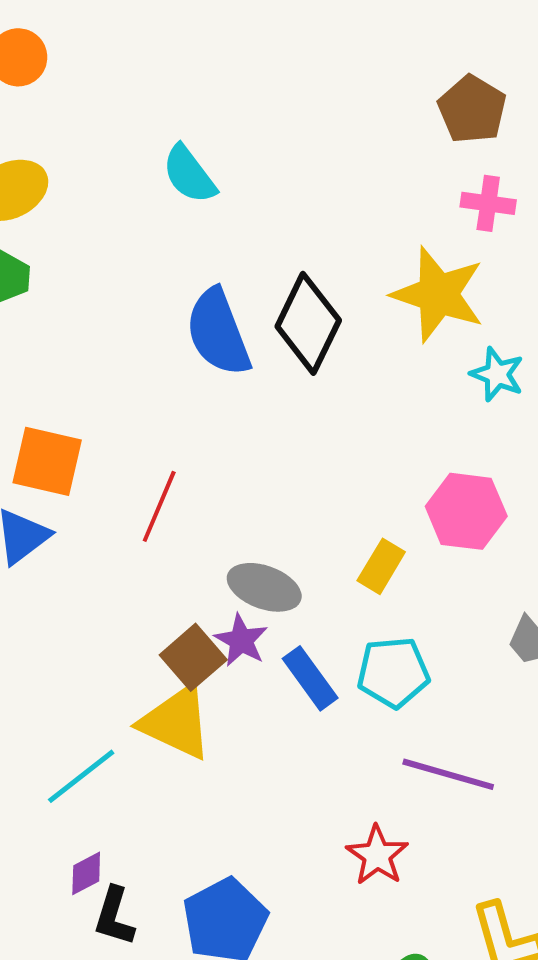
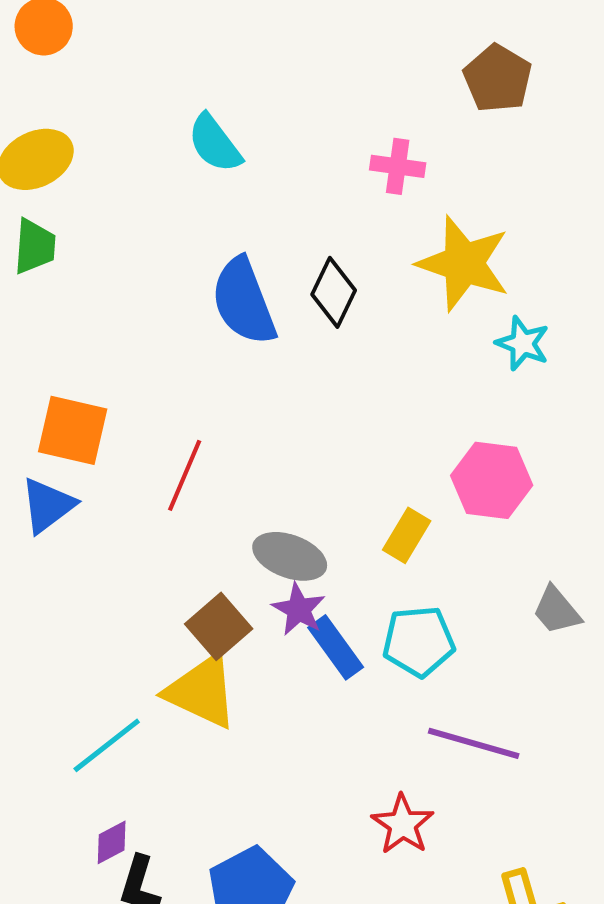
pink cross: (488, 203) -> (398, 166), moved
black diamond: (308, 323) -> (334, 292), size x0.7
purple star: (241, 640) -> (299, 609), moved

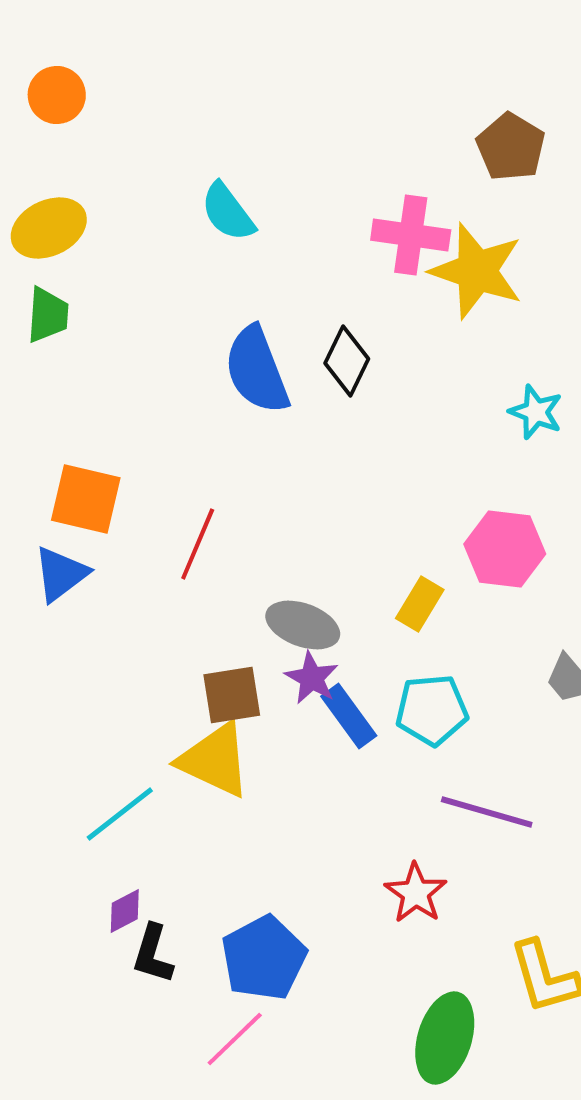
pink cross: (398, 166) -> (411, 235), size x1.4
yellow star: (464, 263) -> (477, 271), moved
brown square: (219, 626) -> (232, 695), turned 32

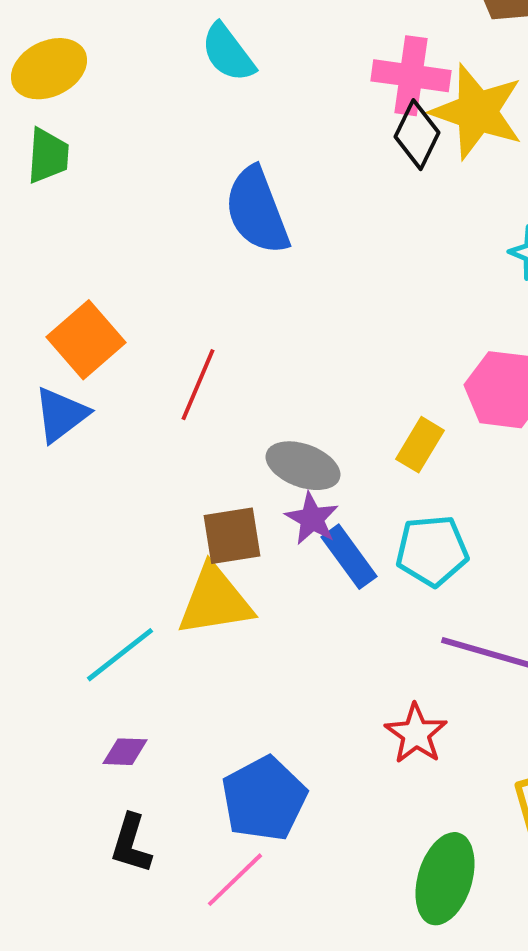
black diamond: (347, 361) -> (417, 135), moved
orange square: (86, 499) -> (86, 340), turned 36
yellow triangle: (215, 760) -> (215, 601), turned -34
purple diamond: (125, 911) -> (125, 752), turned 30
black L-shape: (153, 954) -> (131, 844), moved

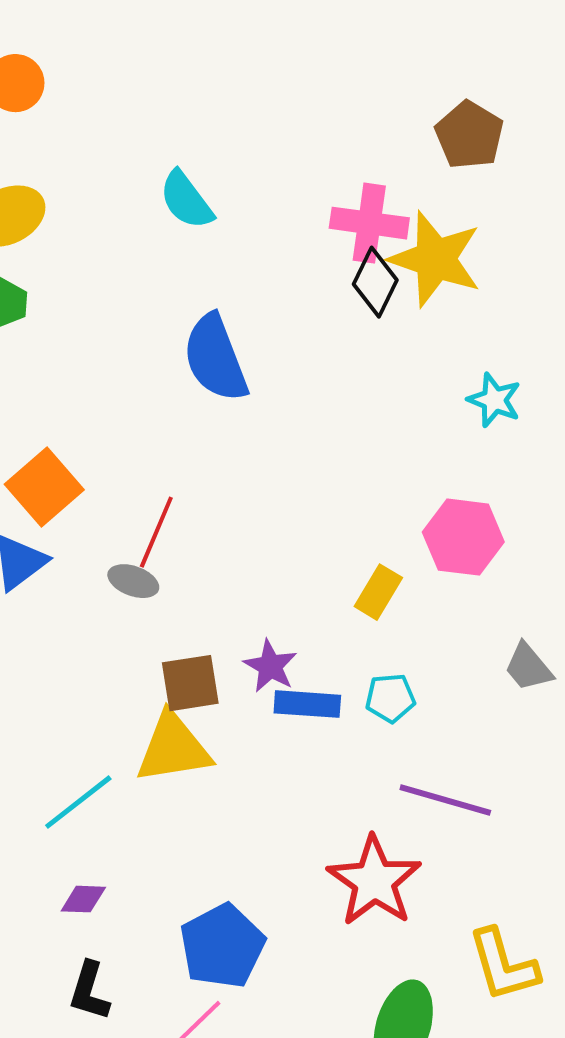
gray ellipse: (303, 466) -> (133, 581), moved, size x0.7
cyan pentagon: (432, 551) -> (390, 698), size x0.7
blue rectangle: (349, 557) -> (307, 704), turned -50
red star: (416, 734) -> (374, 881), size x1.5

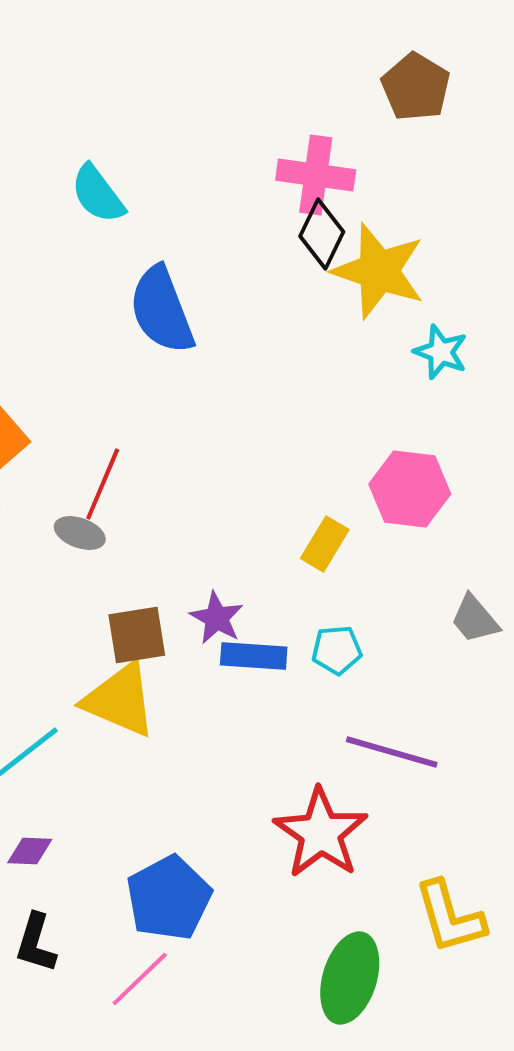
cyan semicircle: (186, 200) -> (98, 194), moved
yellow star: (435, 259) -> (379, 271), moved
yellow triangle: (173, 748) -> (120, 700), turned 32

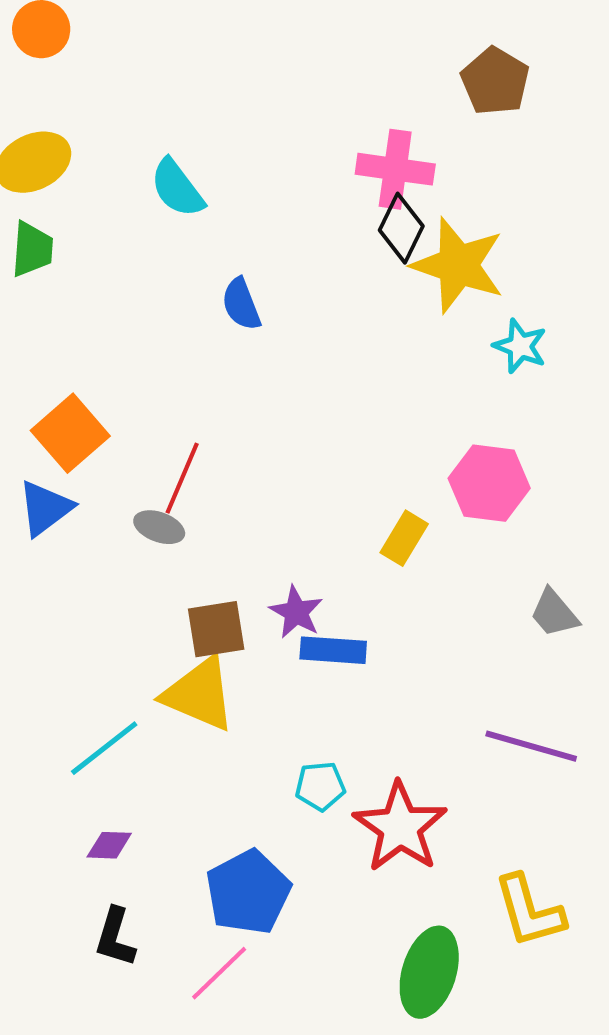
blue semicircle: (162, 310) -> (241, 304), size x0.6
cyan pentagon: (337, 650) -> (320, 786), moved
purple line: (392, 752) -> (531, 746), moved

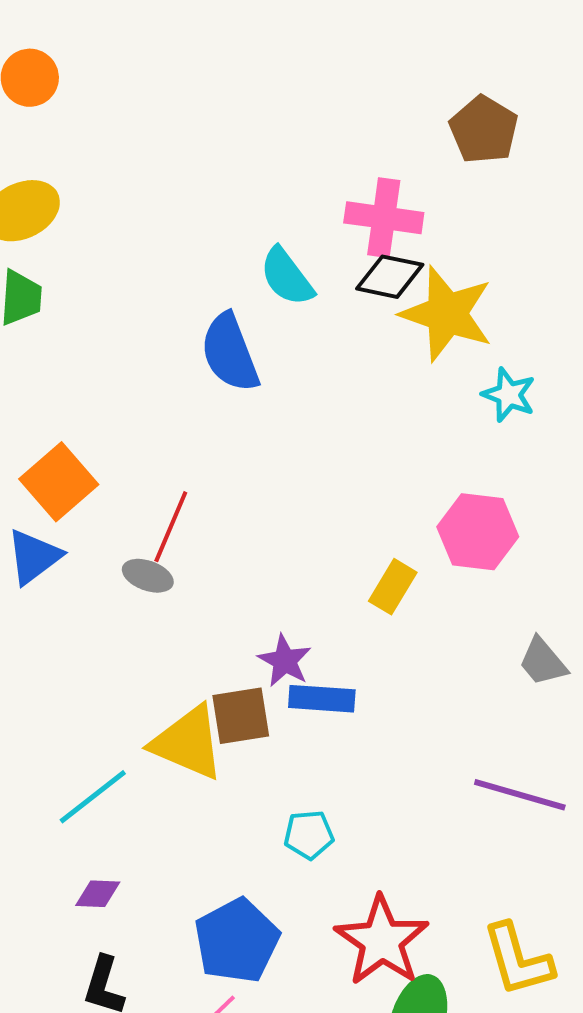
cyan semicircle: (177, 188) -> (287, 277), moved
black diamond: (401, 228) -> (390, 277), turned 76
blue semicircle: (241, 304) -> (230, 353), size x1.5
brown square: (216, 629) -> (241, 716), moved
red star: (400, 827) -> (382, 941), moved

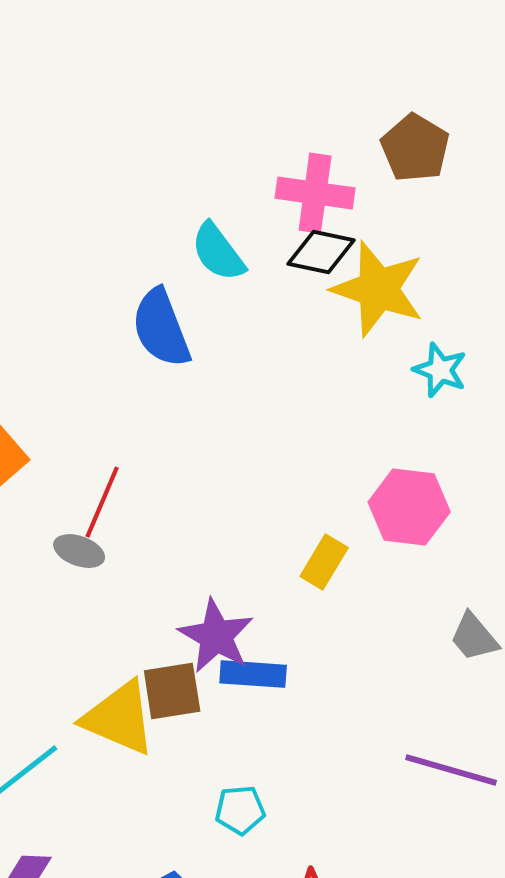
brown pentagon: (484, 130) -> (415, 148), moved
purple star: (285, 661) -> (216, 636), size x1.4

